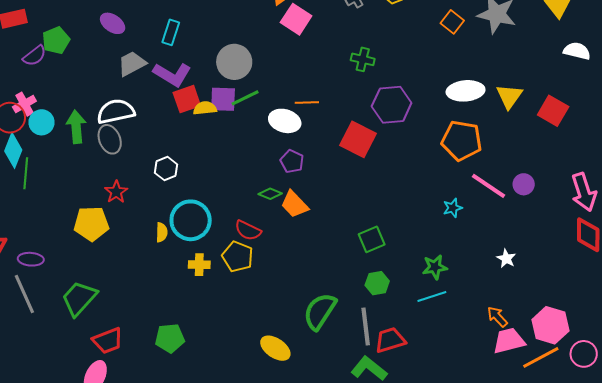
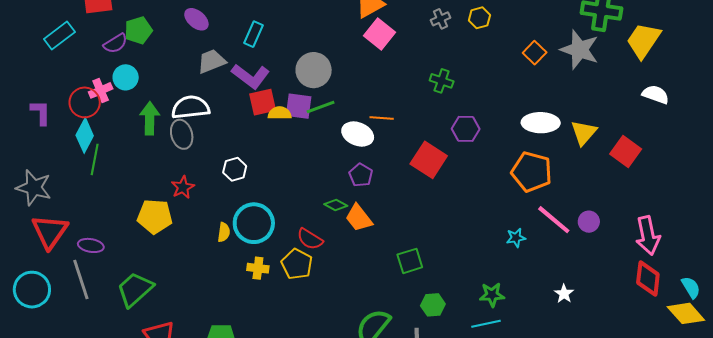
purple hexagon: (392, 105) -> (466, 129), size x0.7
cyan circle: (41, 122) -> (126, 77), moved
green square: (372, 239) -> (410, 261), moved

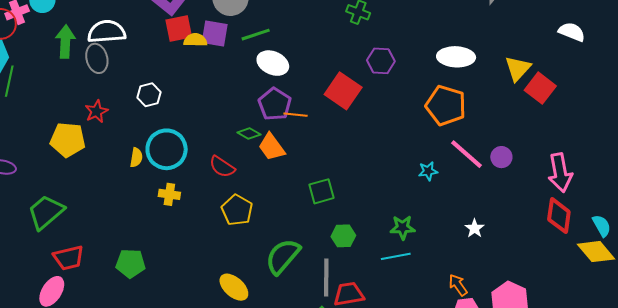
green line: (321, 107) -> (256, 35), moved
orange line: (382, 118) -> (295, 115), moved
yellow triangle: (584, 133) -> (518, 68), moved
purple pentagon: (361, 175) -> (275, 104), size x1.4
yellow pentagon: (297, 264) -> (237, 210), moved

